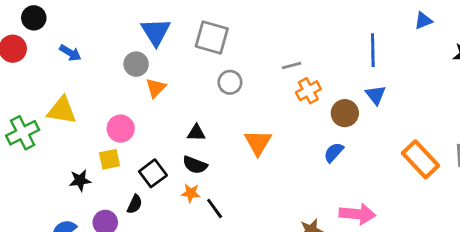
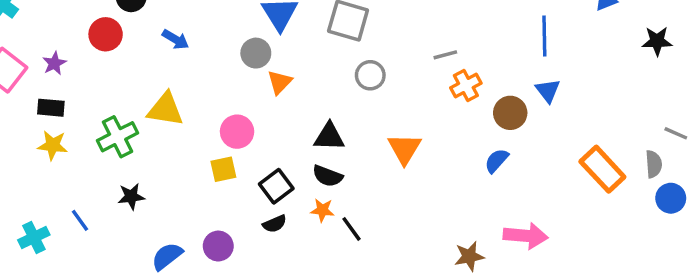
black triangle: (196, 133) -> (329, 137), size x1.4
black star: (80, 180) -> (131, 197), moved
black semicircle: (135, 204) -> (275, 224), moved, turned 42

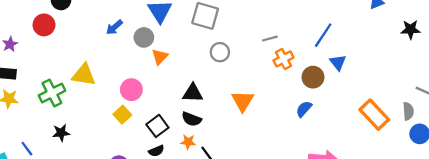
blue line: (544, 36) -> (323, 35), moved, turned 35
blue arrow: (176, 39) -> (114, 27), moved, turned 108
yellow square: (223, 169) -> (122, 115), turned -30

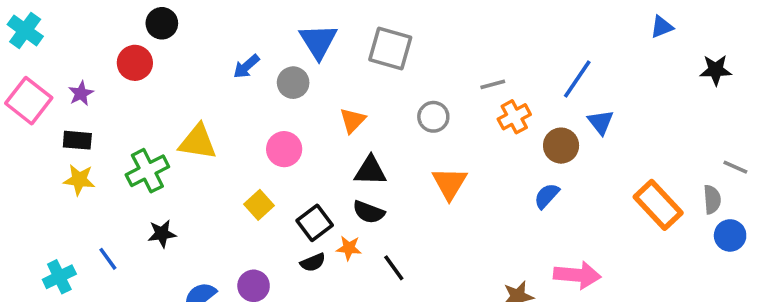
gray circle: (220, 52) -> (433, 117), moved
orange triangle: (160, 57) -> (352, 120), moved
pink circle: (131, 90) -> (284, 149), moved
orange star: (188, 142) -> (349, 248), moved

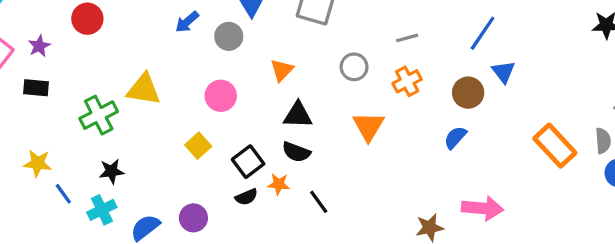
orange cross: (514, 117) -> (407, 81), moved
yellow star: (79, 180) -> (38, 163), moved
cyan cross: (59, 277) -> (102, 210), moved

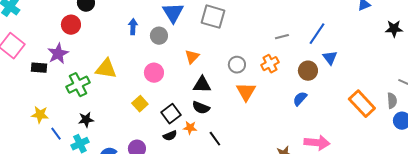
blue arrow: (187, 22) -> (133, 27), turned 133
gray line: (407, 38) -> (282, 37), moved
purple star: (39, 46) -> (58, 54), moved, size x1.5
gray circle: (354, 67) -> (237, 65), moved

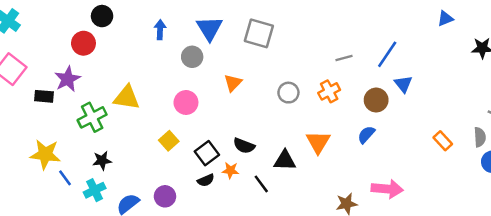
blue arrow: (133, 27) -> (160, 30), moved
black triangle: (202, 85) -> (285, 161), moved
orange triangle: (246, 92) -> (318, 142), moved
orange rectangle: (362, 104) -> (443, 141), size x0.6
yellow star: (40, 115) -> (45, 154), size x1.4

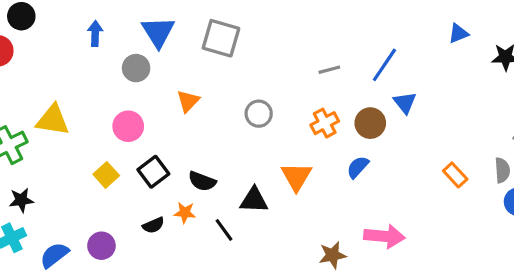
blue triangle: (445, 19) -> (458, 33), moved
orange cross: (329, 91) -> (325, 123), moved
black square: (207, 153) -> (153, 172), moved

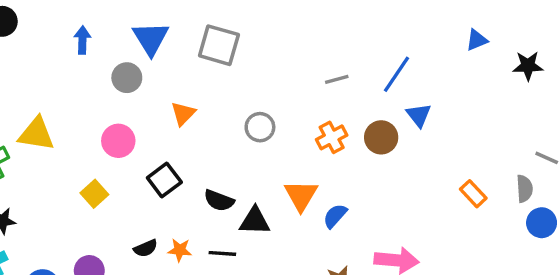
blue semicircle: (358, 167) -> (335, 216), moved
black square: (153, 172) -> (164, 180), moved
black semicircle: (202, 181) -> (219, 201), moved
orange star: (185, 213) -> (180, 250), moved
black line: (224, 230) -> (222, 253), turned -50

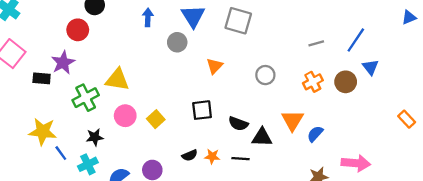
pink circle: (118, 141) -> (125, 116), moved
black square: (164, 180) -> (202, 110), turned 30

